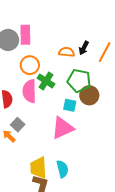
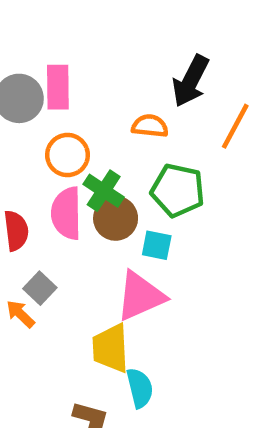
black arrow: (84, 48) -> (191, 81), moved, size x1.6
brown circle: (89, 95) -> (116, 218), moved
yellow trapezoid: (38, 168) -> (111, 348), moved

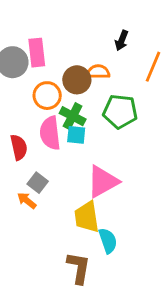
black arrow: (191, 81) -> (122, 40), size x0.6
brown circle: (116, 218) -> (77, 80), moved
cyan square: (157, 245) -> (76, 135), moved

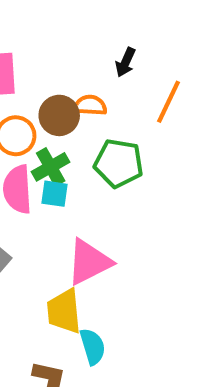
green cross: (73, 116) -> (51, 167), turned 30

